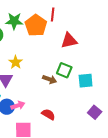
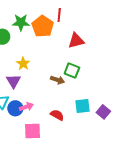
cyan square: (86, 81) -> (83, 106), moved

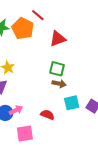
red line: (59, 15) -> (38, 15), turned -48
brown arrow: (58, 80) -> (59, 84), moved

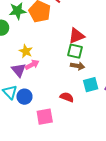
red triangle: (58, 39) -> (76, 36), moved
pink arrow: (16, 110) -> (32, 65), moved

